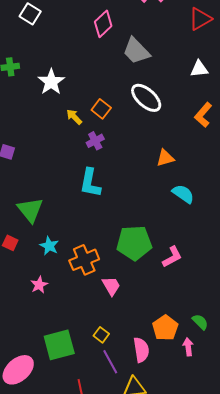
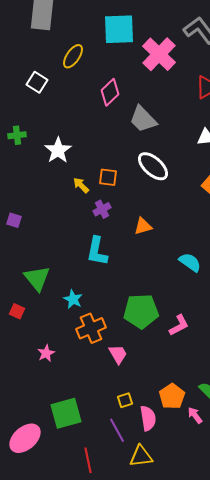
orange square: (101, 109) -> (108, 177), turned -30
orange triangle: (165, 158) -> (143, 226), moved
cyan star: (49, 246) -> (73, 299), moved
yellow square: (101, 335) -> (125, 400), moved, turned 35
pink arrow: (188, 347) -> (195, 415), turned -30

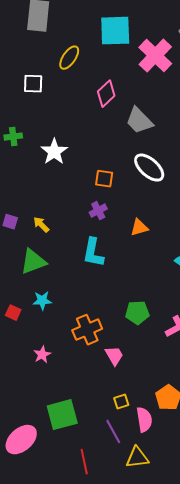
white square: (37, 82) -> (33, 84), turned -30
yellow arrow: (81, 185) -> (41, 225), moved
green triangle: (37, 278) -> (33, 262), moved, turned 48
cyan star: (73, 299) -> (42, 301), moved, turned -30
green pentagon: (141, 311) -> (137, 313), size x0.7

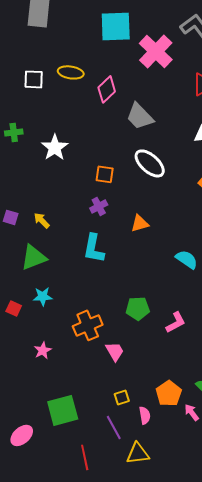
yellow ellipse: (69, 58) -> (71, 72), moved, turned 65
pink semicircle: (144, 420) -> (145, 415), size x0.7
pink ellipse: (21, 440) -> (22, 435), size x0.7

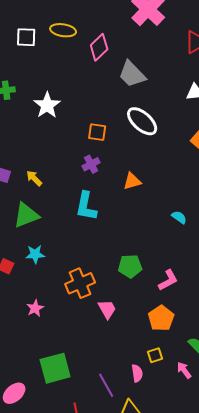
cyan semicircle: (187, 259) -> (179, 217), size x0.7
orange pentagon: (169, 393) -> (161, 318), moved
yellow square: (122, 397) -> (155, 355), moved

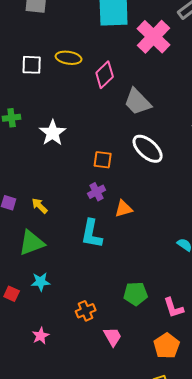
orange triangle: (132, 181) -> (124, 209), moved
pink L-shape: (168, 280) -> (174, 308), turned 100
orange cross: (80, 283) -> (86, 311), size x0.7

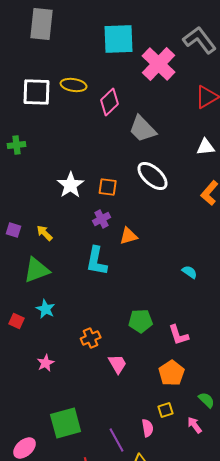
white square: (32, 65) -> (37, 92), size x1.4
white star: (53, 133) -> (71, 185), moved
cyan star: (41, 282) -> (46, 309), turned 30

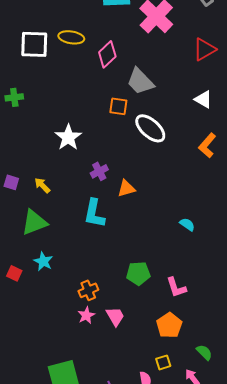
white triangle: (206, 147) -> (203, 99), turned 36
orange square: (108, 187) -> (118, 106), moved
pink star: (46, 363) -> (86, 315), moved

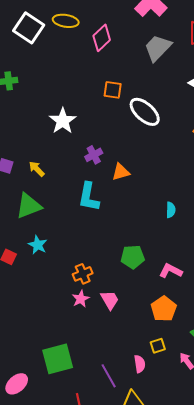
white square: (34, 44) -> (29, 28), turned 32
gray trapezoid: (140, 81) -> (158, 48), moved, turned 88
cyan semicircle: (187, 224) -> (171, 210), moved, turned 56
pink L-shape: (176, 287) -> (171, 271), turned 135

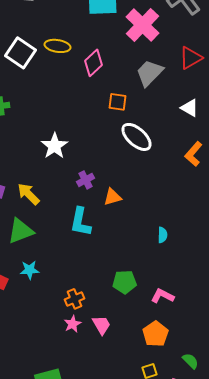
orange square: (113, 90) -> (118, 102), moved
yellow arrow: (37, 169) -> (28, 194), size x1.4
cyan star: (38, 245) -> (30, 270), turned -30

